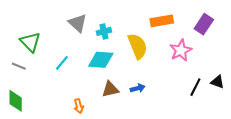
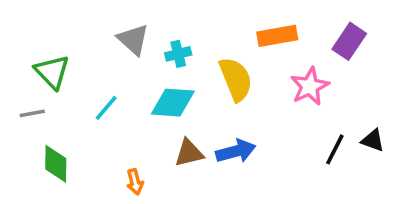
gray line: (19, 66) -> (32, 113), turned -32
blue arrow: (138, 88) -> (236, 151), size x1.5
green diamond: (16, 101) -> (56, 164), moved

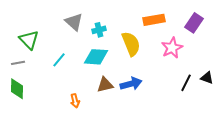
green diamond: (56, 164) -> (17, 89), moved

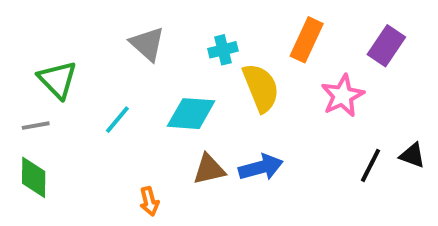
orange rectangle: (154, 20) -> (307, 40), turned -55
cyan cross: (99, 30) -> (223, 50), moved

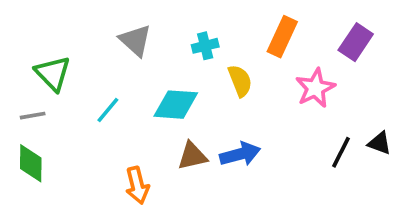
yellow semicircle: (261, 88) -> (240, 81), size x0.7
orange arrow: (149, 201) -> (137, 185), size x1.4

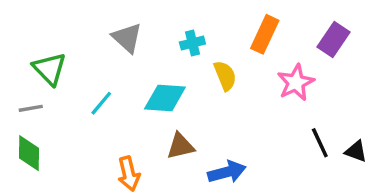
black triangle: (380, 143) -> (356, 151), moved
black line: (341, 152) -> (320, 143), turned -52
blue arrow: (240, 154) -> (227, 172), moved

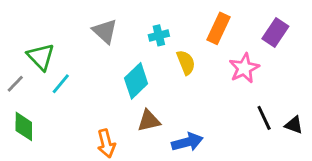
cyan diamond: (165, 98) -> (136, 81), turned -48
cyan line: (101, 103) -> (61, 84), moved
gray line: (31, 108) -> (15, 84), moved, turned -36

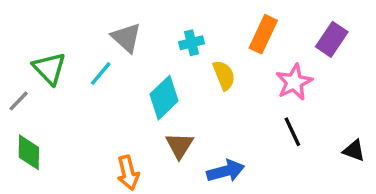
cyan line: (61, 84) -> (101, 74), moved
black line: (264, 118) -> (292, 132), moved
brown triangle: (149, 121) -> (179, 145), turned -45

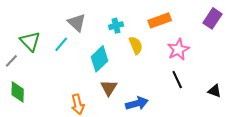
orange rectangle: (263, 34) -> (160, 20), turned 45
purple rectangle: (332, 39) -> (212, 18), moved

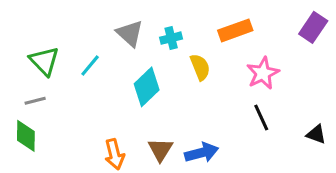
gray triangle: (77, 23) -> (130, 33), moved
gray line: (11, 61) -> (35, 101), moved, turned 32
brown triangle: (109, 88) -> (160, 150), moved

